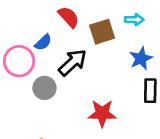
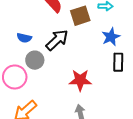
blue semicircle: (43, 42) -> (24, 38), moved, turned 56
pink circle: (19, 61) -> (15, 77), moved

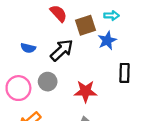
blue star: (111, 37) -> (107, 40), moved
gray circle: (35, 60) -> (48, 82), moved

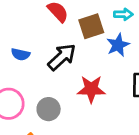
gray circle: (48, 82) -> (49, 109), moved
red star: (86, 91) -> (91, 89), moved

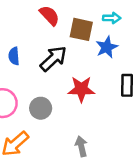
brown square: (91, 26) -> (81, 29), turned 30
blue semicircle: (20, 54) -> (14, 56), turned 72

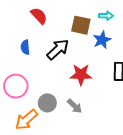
red semicircle: (50, 15) -> (39, 16), moved
gray circle: (41, 108) -> (47, 103), moved
gray arrow: (81, 146) -> (75, 106), moved, turned 147

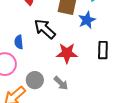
blue semicircle: (25, 47) -> (19, 42), moved
black arrow: (58, 49) -> (45, 29), turned -95

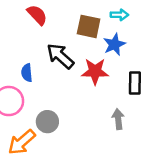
red star: (67, 53) -> (95, 71), moved
gray arrow: (61, 83) -> (118, 119), moved, turned -140

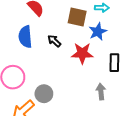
black arrow: (60, 56) -> (54, 41), size x0.6
blue semicircle: (27, 73) -> (25, 37), moved, size x1.5

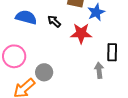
blue semicircle: (25, 37) -> (26, 17), turned 110
black rectangle: (114, 63) -> (112, 52), moved

